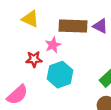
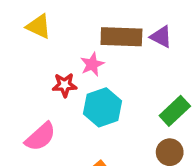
yellow triangle: (30, 19) -> (39, 26), moved

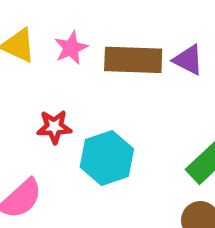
pink star: (92, 64) -> (71, 48), moved

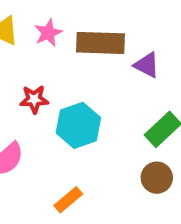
purple triangle: (188, 60) -> (147, 65), moved

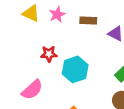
brown rectangle: (100, 43) -> (88, 21), size x0.6

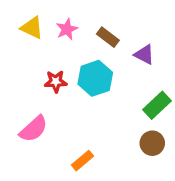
brown rectangle: (88, 21) -> (108, 37), turned 35
cyan hexagon: (75, 69) -> (95, 78), moved

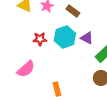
purple triangle: (144, 55) -> (87, 38), moved
orange rectangle: (83, 161) -> (57, 89), turned -64

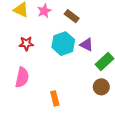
red star: (40, 39) -> (26, 44), moved
pink semicircle: (26, 69) -> (22, 77), turned -36

